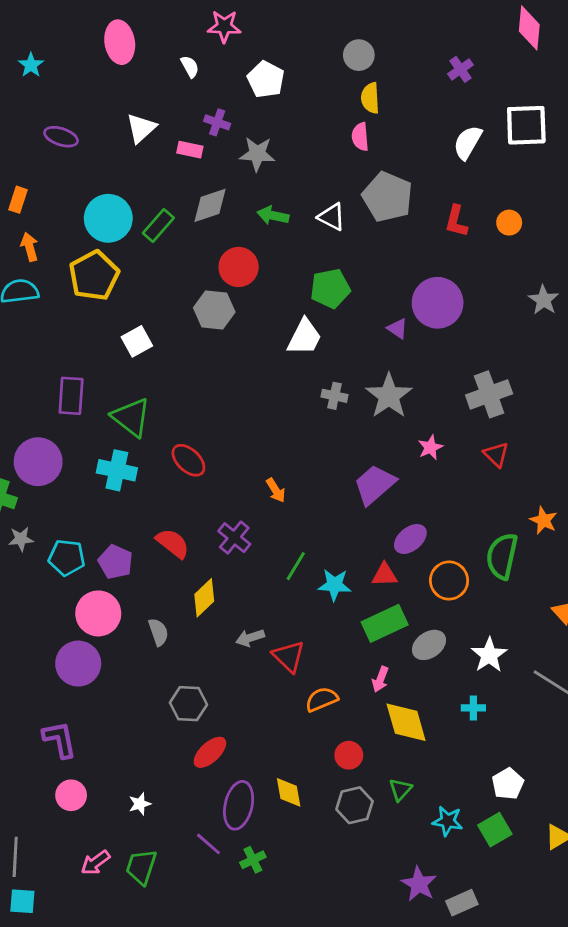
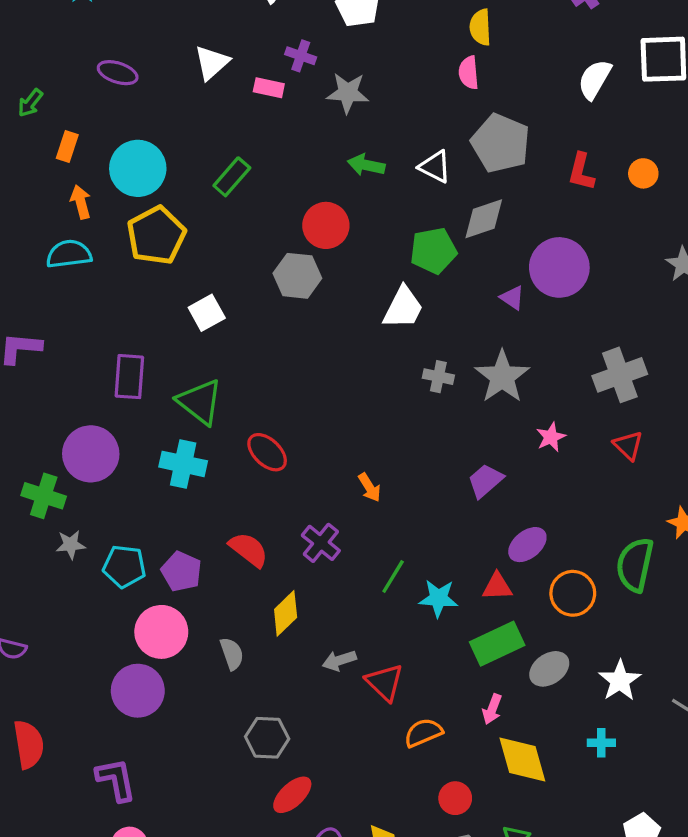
gray diamond: (210, 205) -> (484, 219), moved
cyan circle: (108, 218) -> (138, 168), moved
purple trapezoid: (375, 485) -> (485, 481), size x0.7

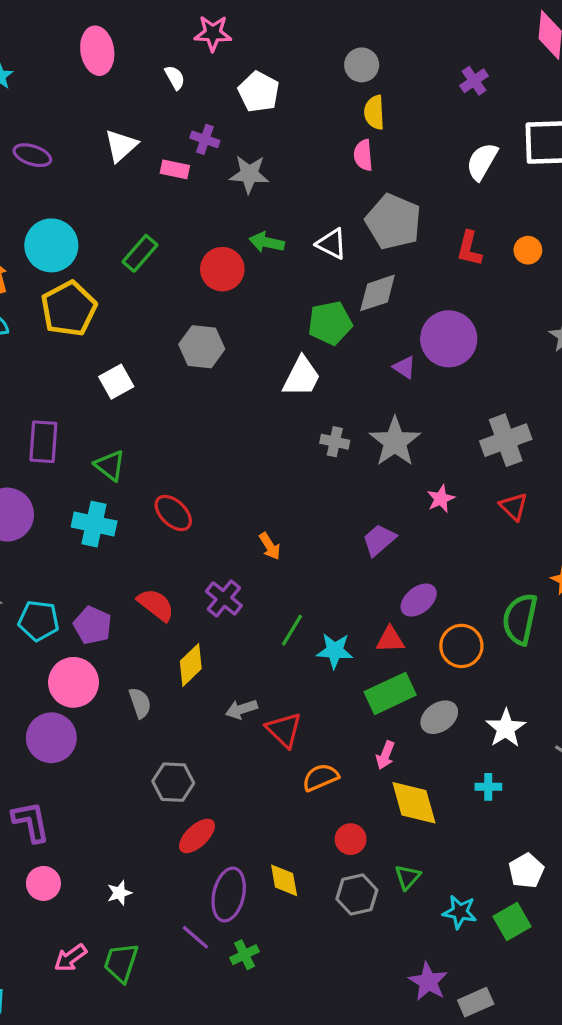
red circle: (326, 225) -> (222, 269), moved
green triangle: (200, 402) -> (110, 465), size x0.7

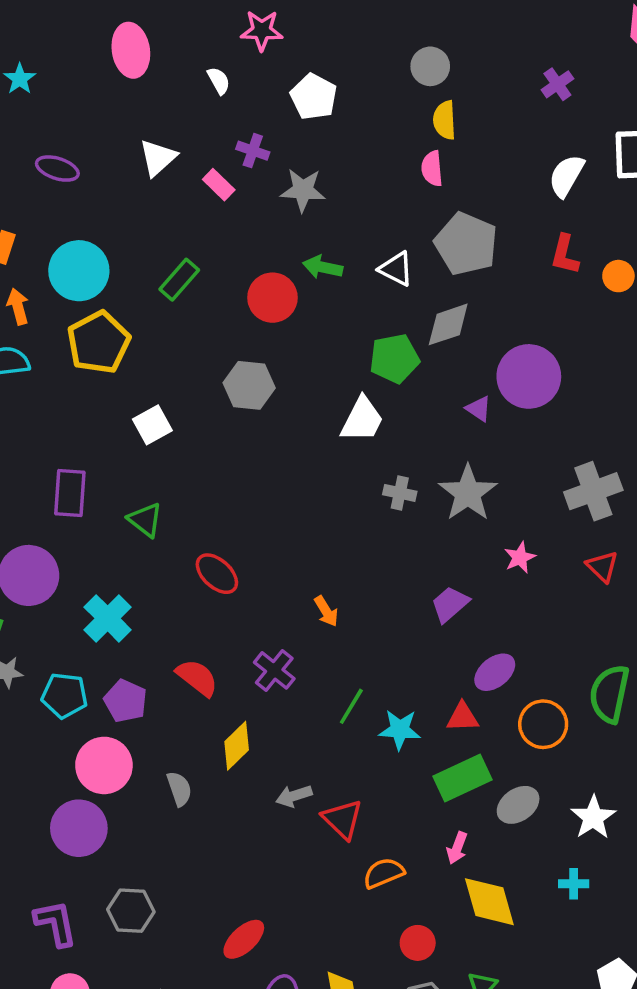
pink rectangle: (175, 169) -> (219, 185), turned 32
red L-shape: (469, 249) -> (565, 255), moved
cyan cross: (94, 524) -> (108, 618), moved, turned 33
gray hexagon: (173, 782) -> (131, 911), moved

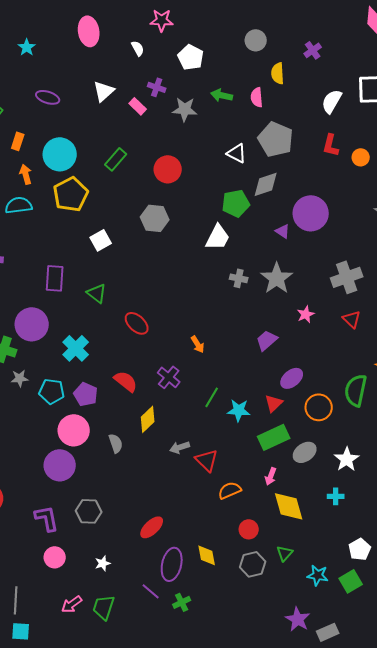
purple cross: (557, 84) -> (313, 50), moved
yellow semicircle: (445, 120) -> (278, 73), moved
green arrow: (323, 267) -> (222, 95), moved
red triangle: (462, 717) -> (274, 403), turned -42

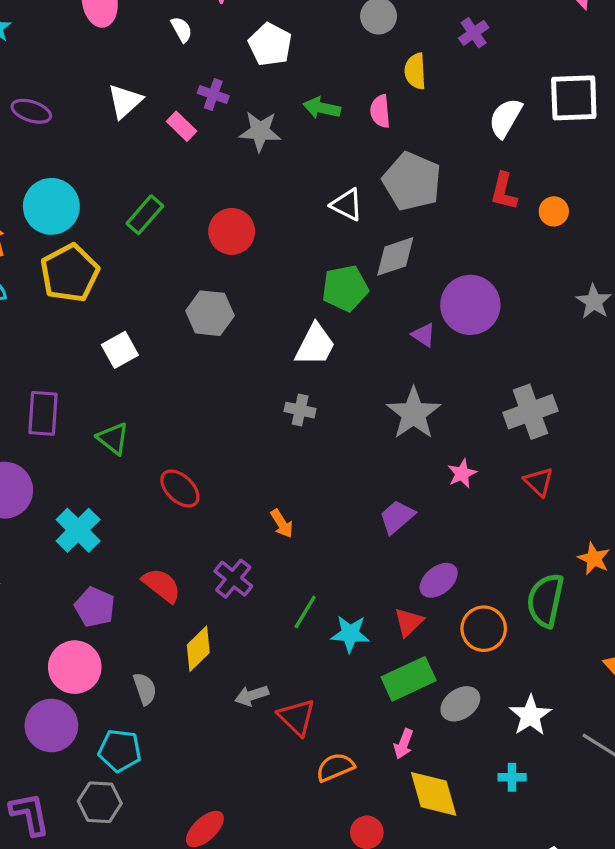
gray cross: (239, 278) -> (300, 410), moved
cyan pentagon: (52, 391) -> (120, 751), moved

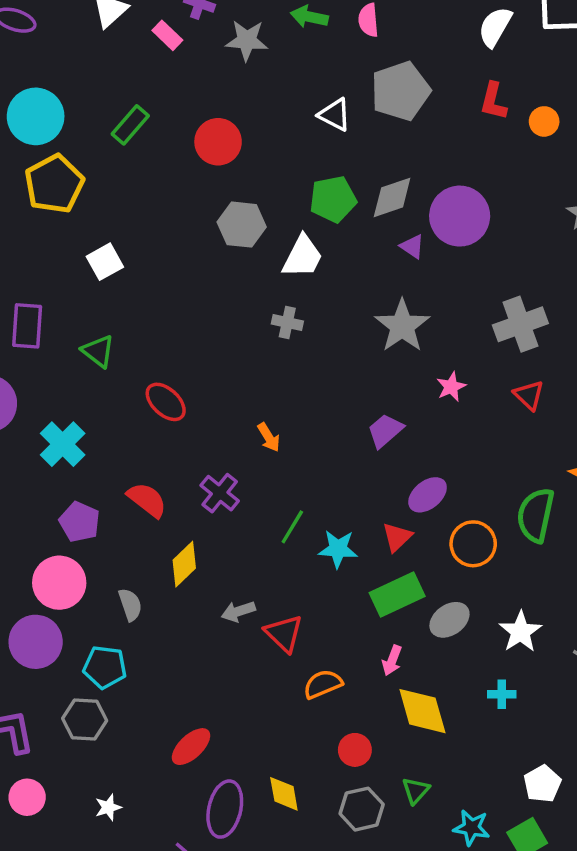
gray pentagon: (412, 181) -> (400, 91), turned 30
gray diamond: (395, 256) -> (392, 197), moved
gray hexagon: (210, 313) -> (242, 225), moved

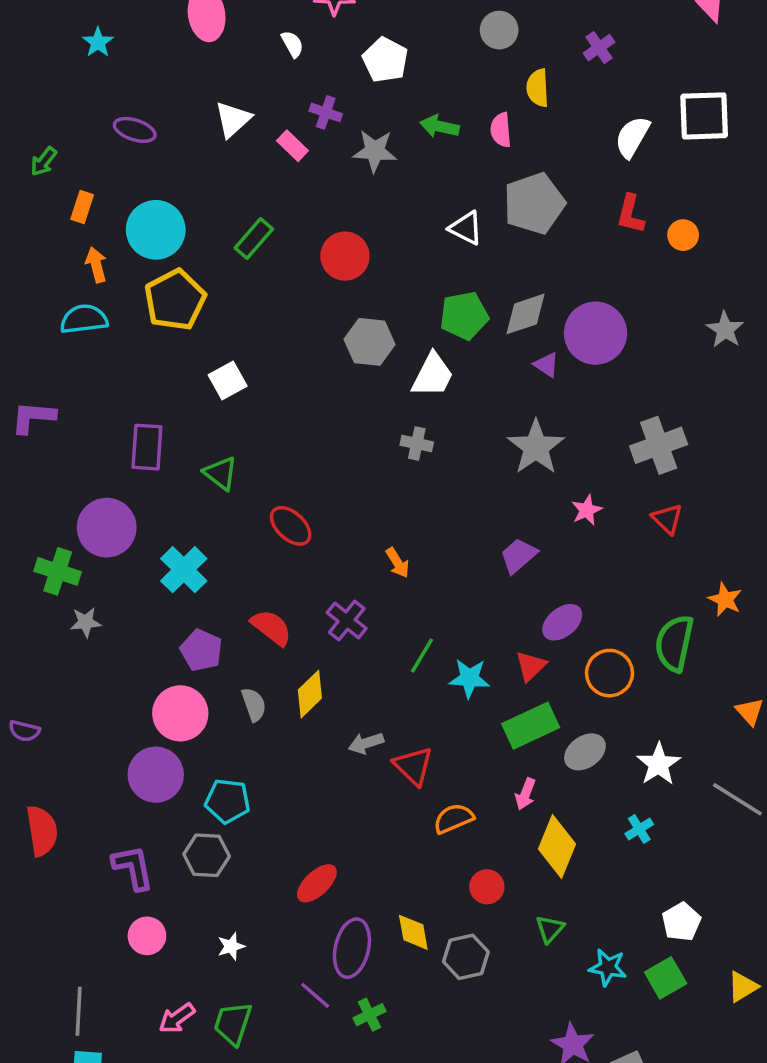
gray semicircle: (130, 605) -> (254, 705), moved
cyan cross: (502, 694) -> (639, 829), turned -32
yellow diamond: (422, 711) -> (557, 846), turned 38
gray hexagon: (362, 809) -> (466, 957), moved

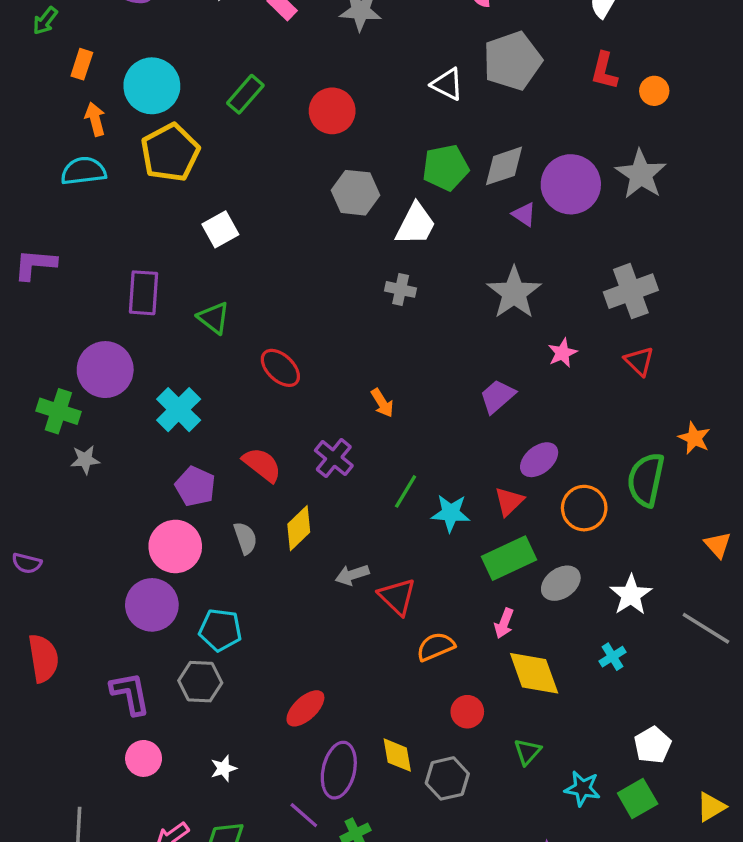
gray star: (725, 330) -> (641, 174), moved, size x1.4
yellow diamond: (557, 846) -> (534, 673), turned -42

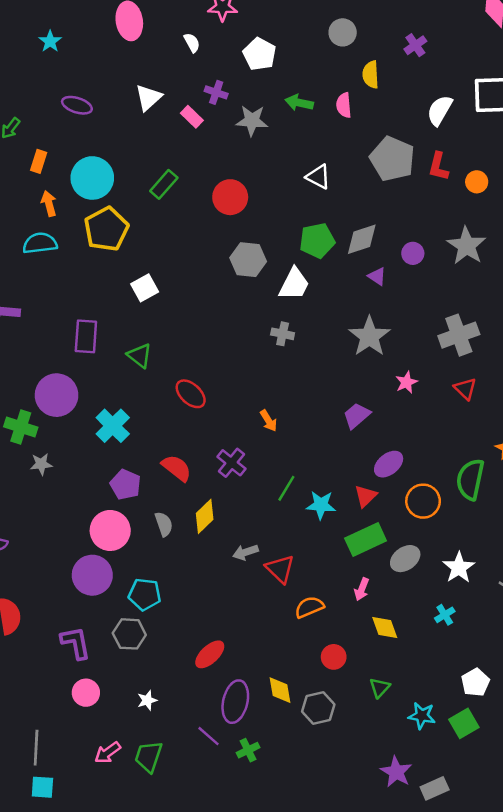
gray pentagon: (512, 61) -> (392, 159), moved, turned -30
purple circle: (571, 184) -> (413, 253), size x0.5
yellow diamond: (534, 673) -> (385, 628), size x0.7

